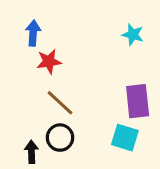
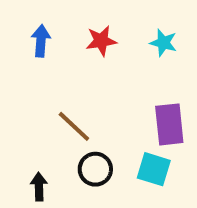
red star: (49, 62) -> (101, 41), moved
black circle: (60, 138) -> (95, 169), moved

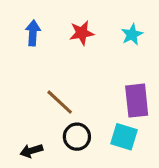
cyan star: (163, 43) -> (132, 34), turned 30
black arrow: (39, 187) -> (31, 151), turned -105

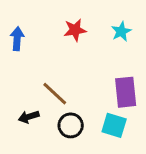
blue arrow: (33, 33) -> (17, 39), moved
black arrow: (31, 151) -> (29, 117), moved

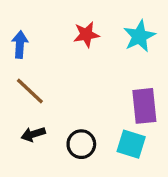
cyan star: (121, 31) -> (139, 36), size x1.4
brown line: (55, 94) -> (30, 91), moved

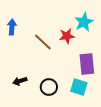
red star: (86, 35) -> (67, 36), moved
brown line: (30, 91) -> (43, 42), moved

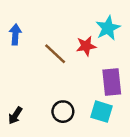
black arrow: (20, 81) -> (15, 115), moved, turned -40

